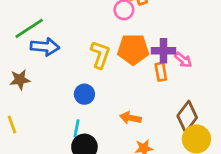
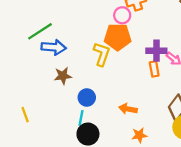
orange pentagon: (133, 49) -> (118, 37), moved
brown star: (20, 80) -> (63, 76), moved
blue circle: (84, 94) -> (87, 97), moved

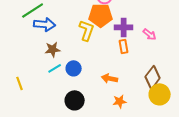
purple cross: (156, 51) -> (124, 27), moved
orange rectangle: (154, 69) -> (124, 46), moved
cyan line: (81, 118) -> (55, 68), moved, turned 48

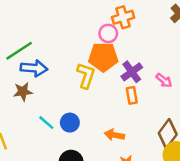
purple cross: (124, 27) -> (132, 72), turned -36
brown star: (53, 49) -> (23, 92), moved
cyan line: (55, 68) -> (46, 123), turned 72

